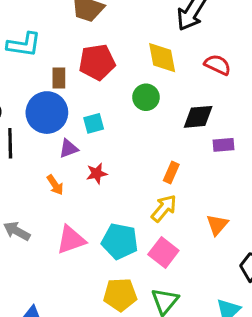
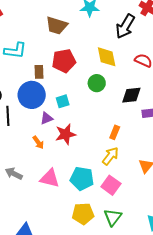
red star: (97, 173) -> (66, 134), size x1.5
pink triangle: (71, 240) -> (50, 178), turned 35

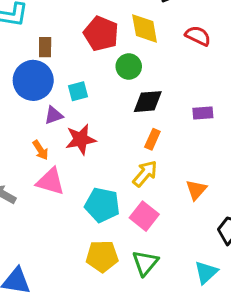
red pentagon: (64, 61) -> (101, 34), moved, turned 30
black diamond: (131, 95) -> (148, 102), moved
pink triangle: (50, 178) -> (50, 181), moved

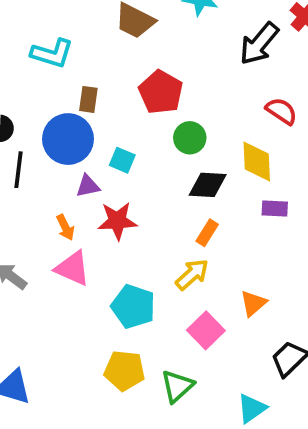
yellow diamond: (145, 29) -> (257, 161), moved
cyan square: (78, 91) -> (122, 160), turned 30
pink square: (144, 216) -> (206, 330), moved

